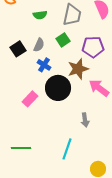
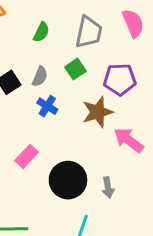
green semicircle: (40, 15) -> (41, 32), turned -56
black circle: (58, 88) -> (68, 180), moved

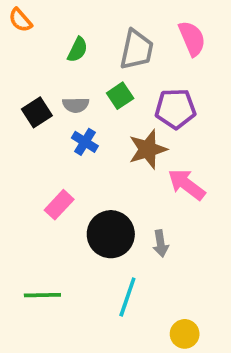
gray semicircle: (40, 76) -> (76, 105), turned 66

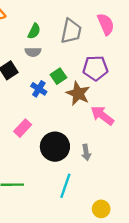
green square: (120, 96) -> (58, 76), moved
gray semicircle: (76, 105) -> (33, 52), moved
brown star: (148, 149) -> (78, 93), turned -30

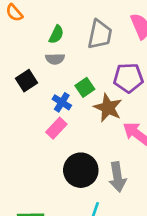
pink rectangle: (23, 128) -> (56, 128), moved
gray arrow: (86, 152) -> (117, 177), size x1.5

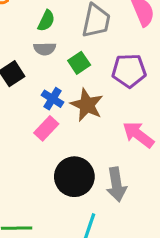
green square: (85, 87) -> (79, 63), moved
brown star: (108, 108) -> (87, 105), moved

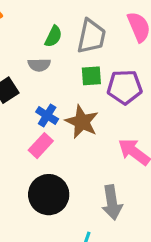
green semicircle: (46, 21) -> (53, 36), moved
green square: (79, 63) -> (91, 76), moved, turned 30
black circle: (74, 177) -> (49, 195), moved

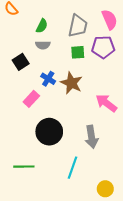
green semicircle: (53, 36) -> (42, 26), moved
purple pentagon: (125, 87) -> (103, 47), moved
pink rectangle: (41, 146) -> (31, 99), moved

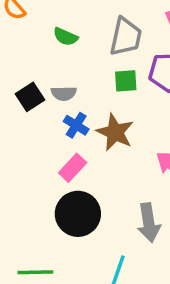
green semicircle: (42, 26) -> (65, 37), turned 88
gray semicircle: (43, 45) -> (64, 93), moved
pink rectangle: (31, 99) -> (73, 168), moved

